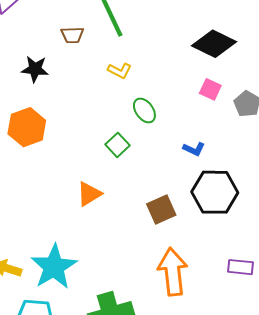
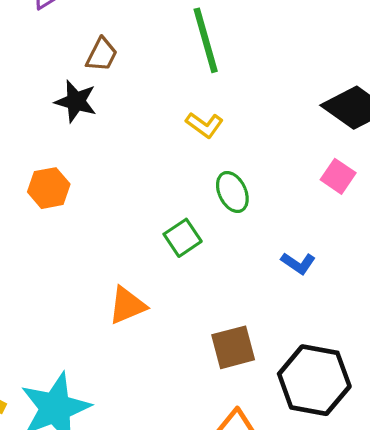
brown trapezoid: (72, 35) -> (102, 55), moved, turned -70
orange hexagon: (27, 127) -> (49, 188), size x0.7
black hexagon: (215, 192) -> (314, 380), moved

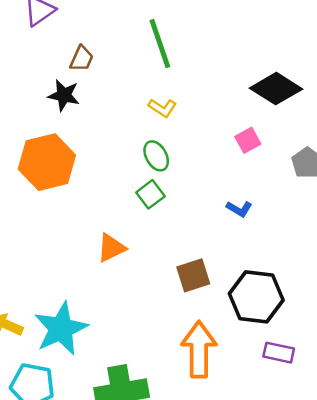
pink square: (338, 176) -> (248, 140), moved, turned 30
orange hexagon: (49, 188) -> (47, 162), size x1.8
green ellipse: (232, 192) -> (156, 156), moved

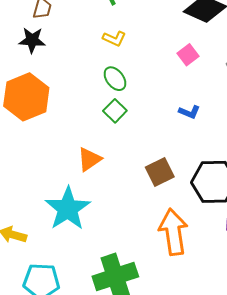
cyan star: (61, 329) -> (68, 209), moved

